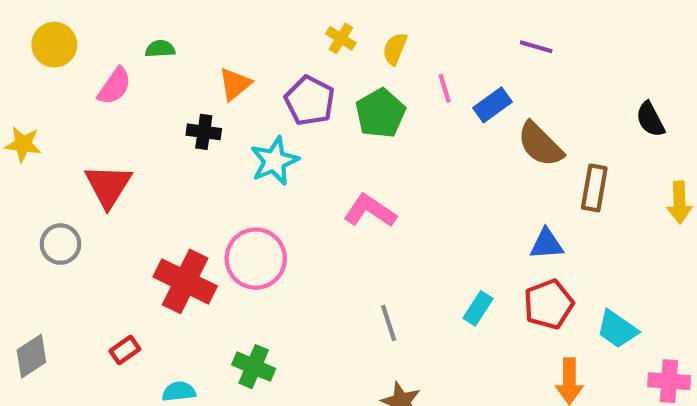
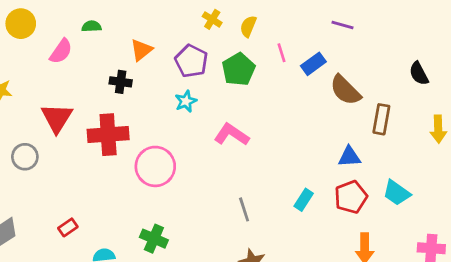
cyan star: (274, 161) -> (186, 101), moved, size x0.7
red cross: (185, 281) -> (108, 135), moved, turned -30
cyan trapezoid: (617, 329) -> (397, 193), moved

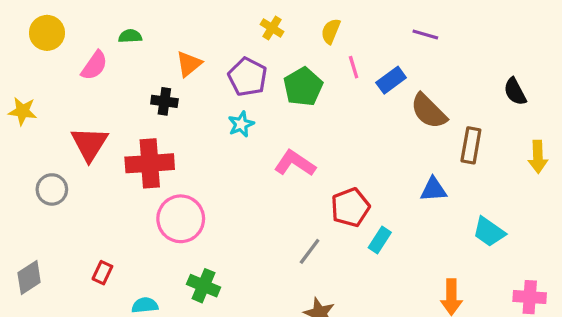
yellow semicircle: (248, 26) -> (331, 31), moved
pink circle: (155, 166) -> (181, 219), moved
red pentagon: (351, 197) -> (350, 207), moved
gray line: (244, 209) -> (310, 251), turned 55
red rectangle: (68, 227) -> (102, 273), turned -30

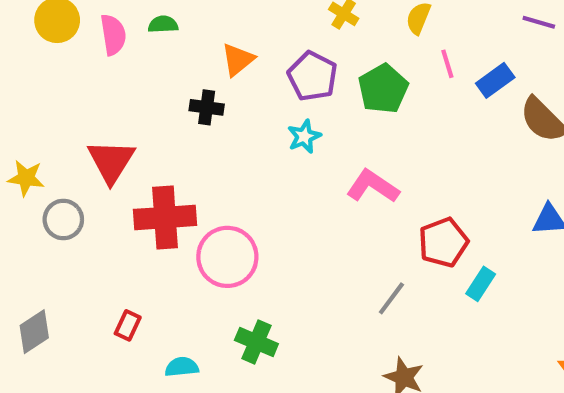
pink semicircle: (94, 65) -> (113, 35), moved, turned -44
yellow star: (23, 111) -> (26, 178), moved
red cross: (150, 163) -> (165, 217), moved

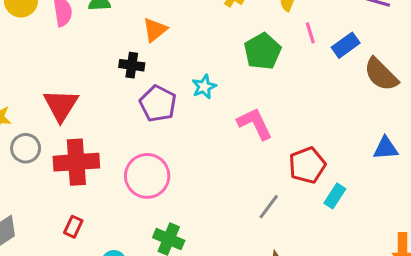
purple pentagon: (313, 76) -> (158, 104), moved
pink L-shape: (373, 186) -> (255, 124), turned 30
red cross: (165, 217) -> (76, 162), moved

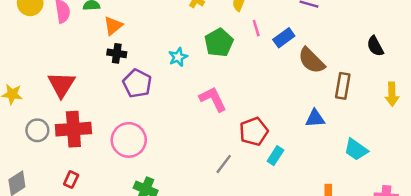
orange triangle: (155, 30) -> (113, 26), moved
cyan star: (204, 87) -> (178, 57), moved
gray circle: (26, 148) -> (37, 130), moved

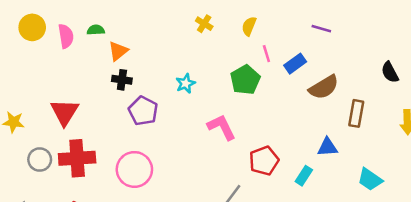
green pentagon: (219, 43) -> (245, 80), moved
brown semicircle: (311, 61) -> (324, 87), turned -76
cyan rectangle: (275, 156) -> (304, 176), moved

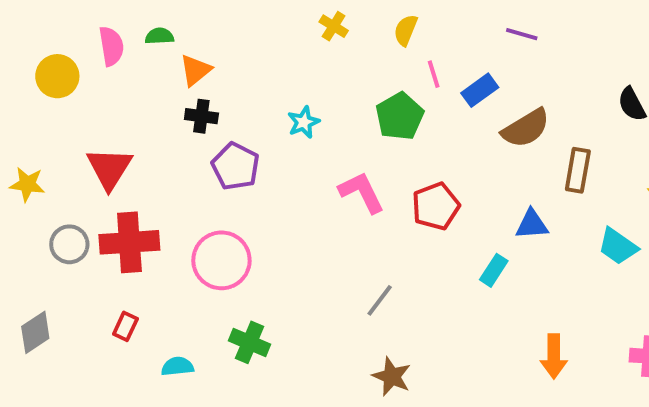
yellow circle: (32, 27) -> (57, 76), moved
red pentagon: (264, 161) -> (436, 206), moved
cyan trapezoid: (370, 179) -> (618, 246), moved

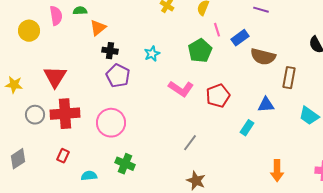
black cross: (201, 116) -> (110, 51), moved
brown semicircle: (526, 128) -> (263, 57), turned 45
pink L-shape: (362, 192) -> (181, 89), turned 150

